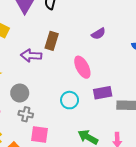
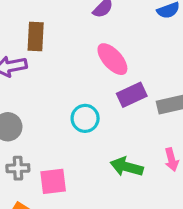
pink ellipse: (82, 67) -> (112, 59), moved
gray cross: (26, 114) -> (18, 168), moved

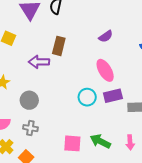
cyan circle: (85, 118) -> (87, 97), moved
pink square: (53, 181) -> (72, 143), moved

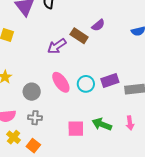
brown rectangle: (59, 46) -> (79, 36), moved, turned -66
purple arrow: (39, 62) -> (57, 46), moved, turned -30
pink ellipse: (105, 70) -> (61, 82), moved

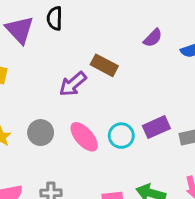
purple semicircle: (98, 25) -> (153, 38), moved
gray circle: (32, 92) -> (41, 133), moved

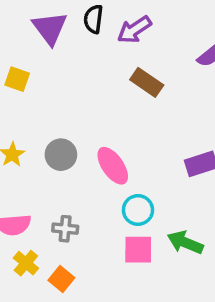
purple arrow: (73, 84) -> (134, 30), moved
cyan circle: (121, 136) -> (138, 210), moved

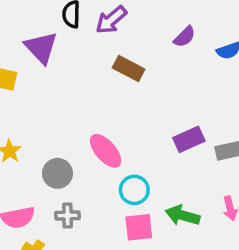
purple triangle: (50, 28) -> (41, 48), moved
gray circle: (61, 155) -> (57, 173), moved

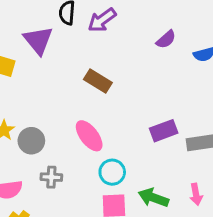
brown rectangle: (129, 68) -> (98, 81), moved
gray circle: (57, 173) -> (31, 141), moved
gray cross: (68, 216) -> (51, 177), moved

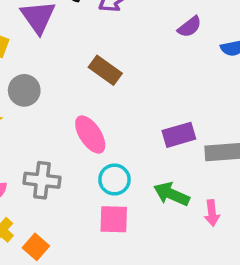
gray circle: (31, 141) -> (24, 90), moved
gray cross: (51, 177) -> (42, 180), size x1.4
green arrow: (153, 198) -> (171, 194), moved

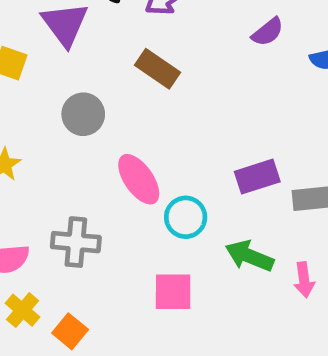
brown rectangle: (105, 70) -> (157, 69), moved
gray circle: (24, 90) -> (83, 114), moved
cyan circle: (114, 180) -> (186, 217), moved

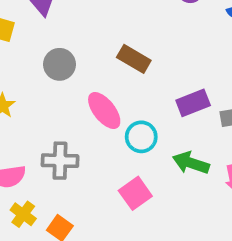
brown rectangle: (157, 69) -> (134, 59), moved
pink square: (173, 292) -> (135, 193), turned -32

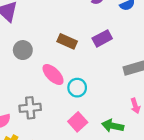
purple rectangle: (193, 103) -> (102, 38), moved
green arrow: (191, 163) -> (113, 126), moved

